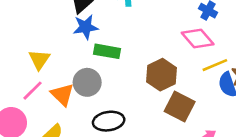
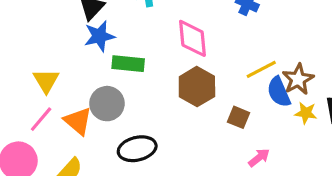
pink diamond: (198, 39) -> (192, 38), moved, turned 40
brown square: (180, 107) -> (238, 117), moved, size x0.6

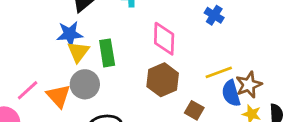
blue star: (99, 36) -> (70, 34), moved
green rectangle: (128, 64) -> (107, 53), turned 68
yellow triangle: (46, 81) -> (78, 52), moved

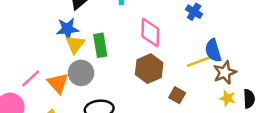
blue semicircle: (231, 93) -> (213, 50), moved

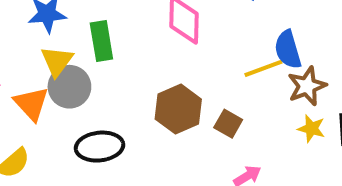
yellow triangle: (75, 44) -> (57, 61), moved
brown hexagon: (149, 69) -> (178, 109), moved

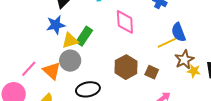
green rectangle: (101, 41) -> (84, 36), turned 48
yellow triangle: (57, 61) -> (70, 41), moved, turned 42
brown star: (307, 86) -> (184, 60), moved

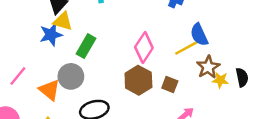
pink diamond: (125, 22) -> (144, 48), moved, turned 40
yellow triangle: (70, 41) -> (63, 21), moved, turned 36
pink line: (29, 69) -> (18, 76), moved

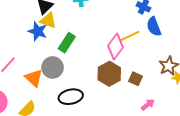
blue star: (51, 35) -> (38, 31), turned 30
blue semicircle: (199, 35) -> (154, 27), moved
yellow line: (186, 48) -> (130, 36), moved

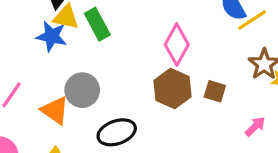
yellow line: (130, 36) -> (252, 20), moved
green rectangle: (67, 43) -> (97, 24), moved, turned -54
pink arrow: (148, 105) -> (255, 126), moved

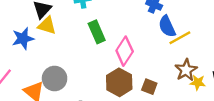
green rectangle: (97, 24) -> (97, 32), moved
blue star: (52, 36) -> (23, 38), moved, turned -30

